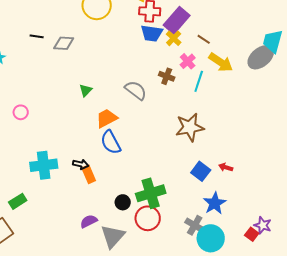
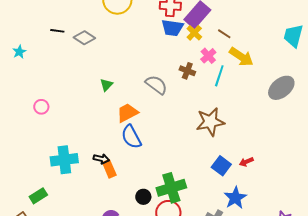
gray diamond: (64, 43) -> (84, 38), turned 30
gray ellipse: (261, 57) -> (281, 88), moved
red arrow: (226, 167) -> (246, 162), turned -40

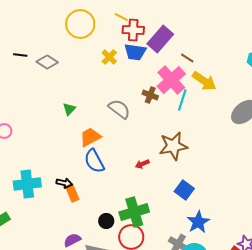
yellow cross: (194, 33) -> (109, 57), moved
pink cross: (208, 56) -> (171, 80), size x1.8
red arrow: (246, 162) -> (142, 164), moved

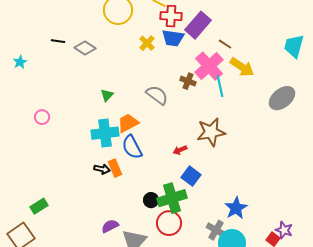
cyan line: (182, 100) -> (220, 86), turned -30
cyan cross: (27, 184) -> (105, 133), moved
blue square: (184, 190) -> (191, 176), moved
orange rectangle: (72, 193) -> (115, 168), moved
black circle: (106, 221) -> (151, 200), moved

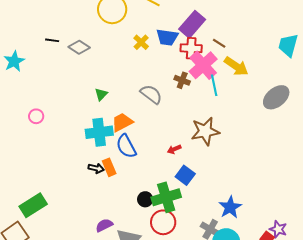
red cross: (171, 16) -> (191, 48), moved
cyan star: (20, 62) -> (14, 61), size x1.5
green rectangle: (39, 206) -> (33, 205), size x1.5

